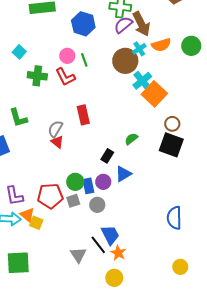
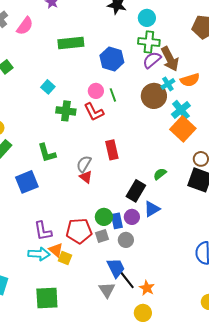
cyan cross: (142, 81) -> (181, 110), moved
black rectangle: (107, 156) -> (136, 191), size x1.5
blue trapezoid: (110, 235) -> (116, 268), moved

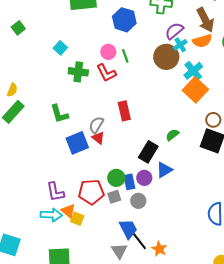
brown arrow: (170, 59) -> (205, 20), moved
purple semicircle: (152, 60) -> (174, 31), moved
blue square: (27, 182) -> (77, 143), moved

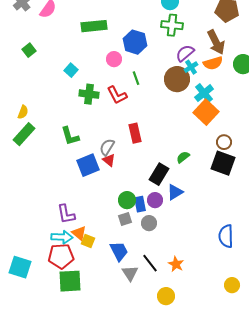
pink circle: (108, 52) -> (114, 59), moved
red pentagon: (91, 192) -> (61, 256), moved
blue trapezoid: (128, 229) -> (119, 251), moved
orange star: (159, 249) -> (176, 264), moved

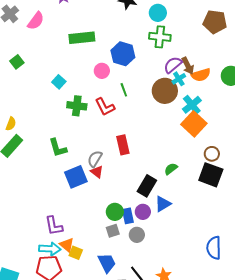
brown arrow: (216, 42) -> (188, 66), moved, size x0.7

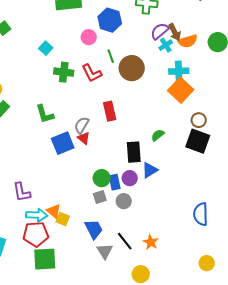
brown circle: (165, 91) -> (132, 68), moved
cyan cross: (192, 105) -> (179, 71), turned 36
black rectangle: (147, 186) -> (134, 152), turned -35
purple L-shape: (54, 226) -> (22, 192), moved

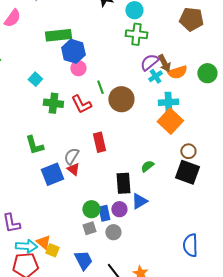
blue hexagon: (110, 20) -> (73, 51), moved

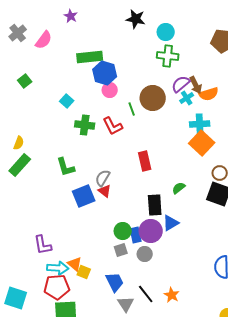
brown circle: (121, 99) -> (153, 98), moved
red rectangle: (99, 142) -> (145, 161), moved
purple circle: (119, 209) -> (151, 231), size x1.5

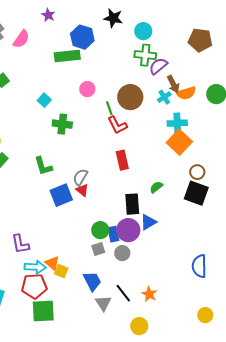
blue hexagon: (105, 73) -> (82, 37), moved
purple semicircle: (181, 84) -> (158, 66), moved
red L-shape: (113, 126) -> (117, 125), moved

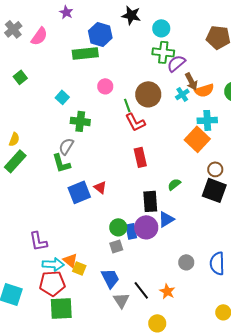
cyan cross: (177, 123) -> (207, 120), moved
gray semicircle: (80, 177) -> (66, 146), moved
gray circle: (122, 253) -> (186, 262), moved

